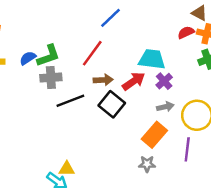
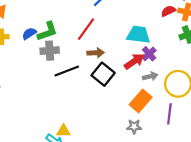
red arrow: (134, 81) -> (134, 61), moved

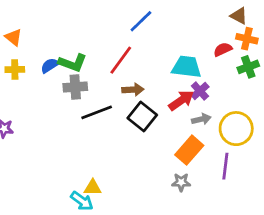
red semicircle: (168, 11) -> (223, 49), moved
green L-shape: (47, 31) -> (73, 63), turned 40

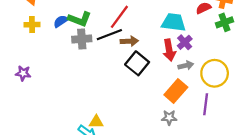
red arrow: (181, 100) -> (169, 50), turned 115
black line: (97, 112) -> (109, 35), moved

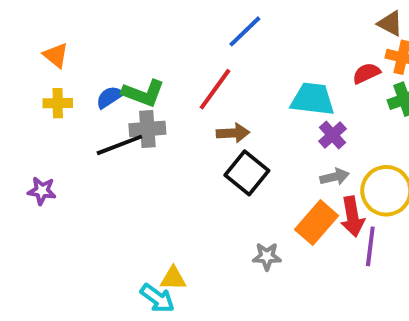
black line: (109, 35) -> (119, 145), moved
red arrow: (169, 50) -> (352, 217), moved
gray star: (169, 118) -> (267, 256), moved

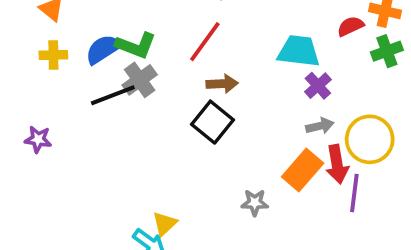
blue semicircle: (110, 97) -> (103, 49), size x1.4
gray cross: (147, 129) -> (140, 80), turned -32
black square: (247, 173) -> (212, 122), moved
yellow triangle: (173, 278) -> (165, 224), turned -44

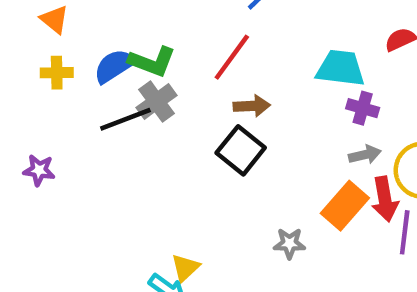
purple cross: (318, 86) -> (363, 108), turned -32

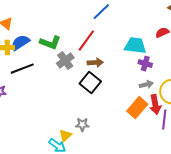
blue semicircle: (114, 66) -> (20, 43), moved
gray cross: (156, 101) -> (65, 61), moved
black line: (125, 119) -> (22, 69), moved
gray star: (289, 243) -> (82, 125), moved

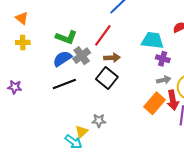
blue semicircle: (20, 43) -> (62, 59), moved
black line: (22, 69) -> (64, 84), moved

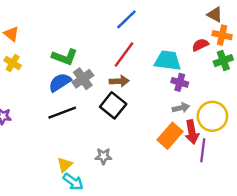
red line: (103, 35) -> (124, 55), moved
yellow cross: (23, 42) -> (13, 63), turned 32
yellow triangle: (82, 132) -> (65, 165), moved

